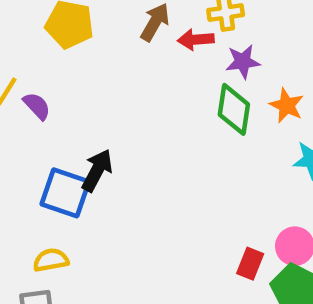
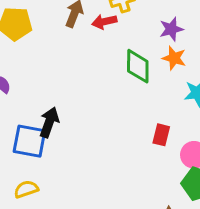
purple star: (243, 62) -> (171, 29), moved
red rectangle: (250, 264) -> (161, 135), moved

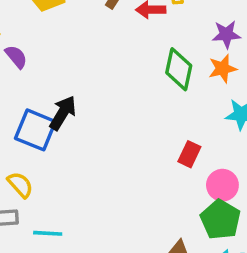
orange star: (174, 58) -> (223, 69), turned 30
yellow semicircle: (26, 189) -> (20, 185), turned 55

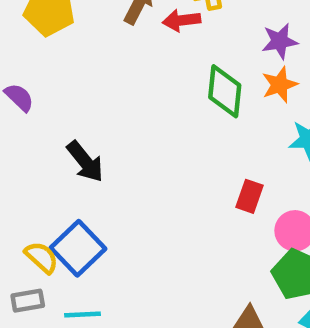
black arrow: (63, 113) -> (85, 162), turned 116
blue square: (35, 130) -> (78, 248), moved, turned 30

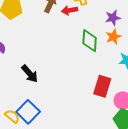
red rectangle: (249, 196) -> (102, 86), size x1.5

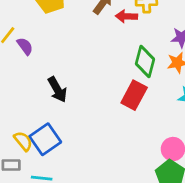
red rectangle: (102, 86) -> (134, 95), moved

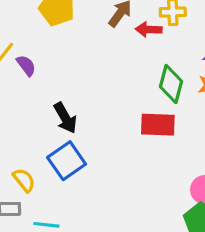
red rectangle: (134, 95) -> (158, 125), turned 64
blue square: (45, 139) -> (67, 161), moved

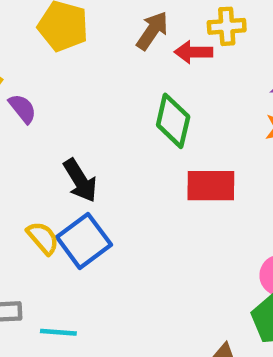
green diamond: (171, 84) -> (173, 121), moved
yellow semicircle: (24, 180) -> (43, 238), moved

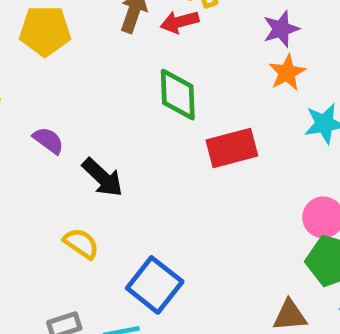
purple semicircle: (22, 109) -> (48, 140), moved
blue square: (84, 241) -> (155, 285), moved

